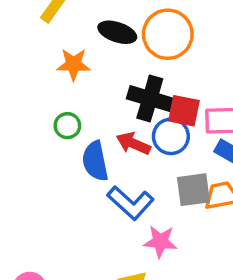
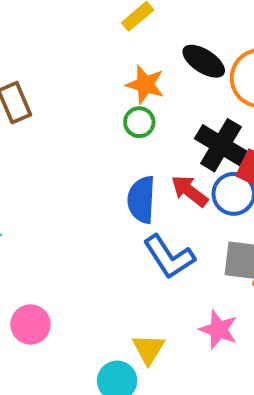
green circle: (67, 126) -> (139, 122), moved
pink star: (160, 242) -> (219, 330), moved

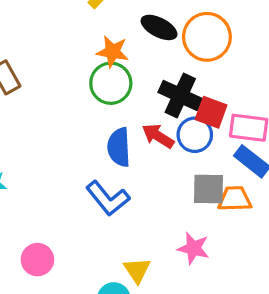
green circle: (139, 122) -> (111, 83), size x1.6
blue L-shape: (169, 257) -> (108, 198), moved

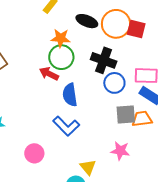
red square: (211, 112) -> (136, 29), moved
red arrow: (158, 136) -> (49, 74), moved
pink circle: (37, 260) -> (34, 153), moved

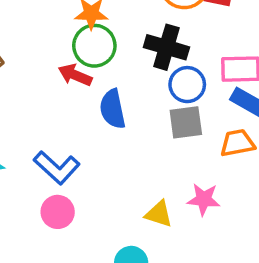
gray square: (126, 115) -> (186, 122), moved
blue L-shape: (66, 126) -> (57, 168), moved
yellow triangle: (88, 167) -> (159, 214), moved, turned -30

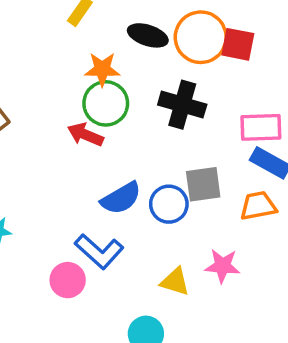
blue circle: (187, 85) -> (169, 204), moved
blue semicircle: (113, 109) -> (121, 198), moved, turned -108
blue L-shape: (57, 168) -> (99, 251), moved

